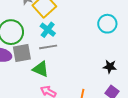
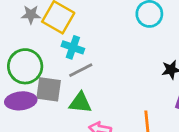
gray square: (22, 53) -> (49, 89), turned 36

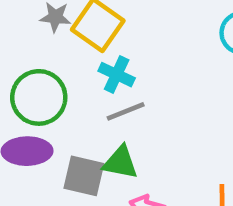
gray square: (49, 89) -> (84, 176), moved

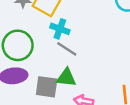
gray line: (126, 111) -> (67, 49), turned 60

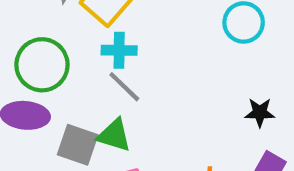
cyan cross: (60, 29) -> (119, 50), turned -30

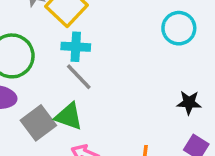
gray square: (78, 145) -> (38, 123), turned 32

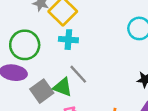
gray line: (79, 77) -> (78, 74), moved

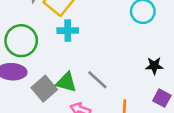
gray line: (78, 74) -> (97, 80), moved

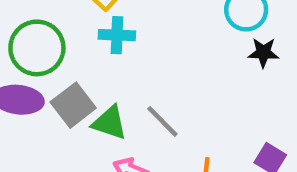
black star: (154, 66) -> (263, 53), moved
gray square: (44, 89) -> (73, 105), moved

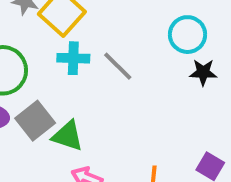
gray line: (162, 121) -> (118, 66), moved

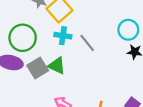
green triangle: (68, 136) -> (57, 66), moved

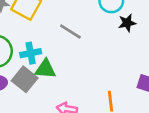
cyan cross: (63, 36) -> (31, 53), moved

